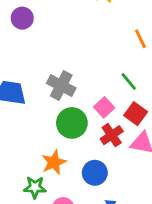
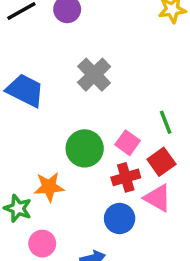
gray cross: (61, 86) -> (94, 75), moved
pink square: (104, 107) -> (128, 143), turned -30
blue circle: (95, 173) -> (120, 219), moved

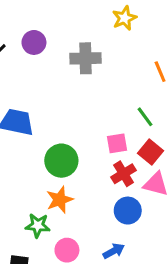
gray cross: (94, 75) -> (85, 58), moved, turned -32
pink square: (128, 143) -> (117, 143), turned -30
green circle: (85, 148) -> (61, 161), moved

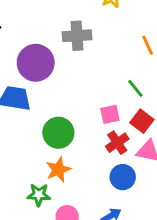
purple circle: (34, 42) -> (36, 63), moved, size x1.6

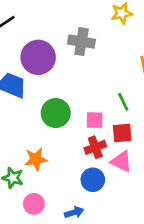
red square: (142, 121) -> (122, 133), turned 35
green circle: (58, 133) -> (56, 113), moved

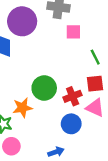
green circle: (56, 113) -> (44, 88), moved
pink square: (95, 120) -> (73, 32), moved
pink circle: (34, 204) -> (11, 146), moved

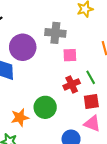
red cross: (73, 96) -> (72, 84), moved
orange star: (22, 108) -> (20, 118), moved

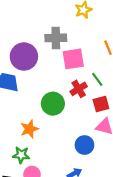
pink square: (70, 55) -> (73, 59), size x1.5
green circle: (45, 107) -> (53, 104), moved

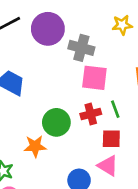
purple circle: (24, 57) -> (48, 29), moved
orange star: (29, 129) -> (35, 146), moved

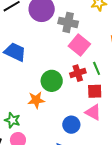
pink square: (94, 78) -> (79, 45), turned 35

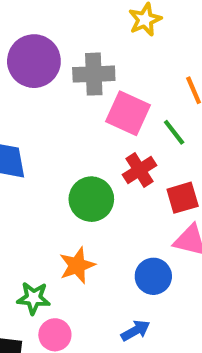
green line: (97, 68) -> (174, 132), moved
orange star: (36, 100) -> (77, 265), moved

